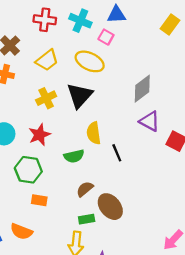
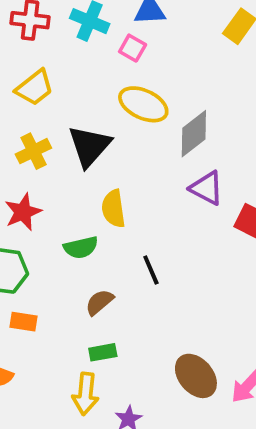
yellow ellipse: (90, 61) -> (143, 104), moved
black line: (117, 153) -> (151, 270), moved
brown ellipse: (110, 207) -> (196, 376), moved

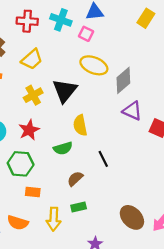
yellow arrow: (85, 394) -> (54, 219), moved

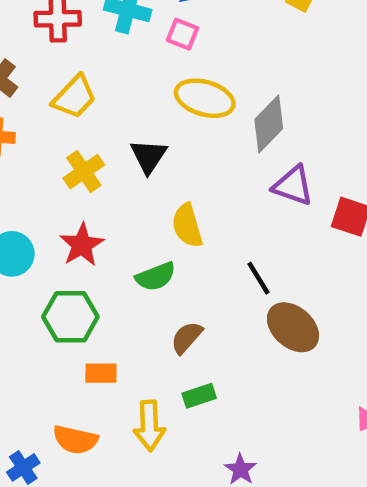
black triangle: (65, 91) -> (149, 156), size x0.7
black line: (103, 159) -> (259, 278), moved
brown ellipse: (132, 217) -> (293, 327), moved

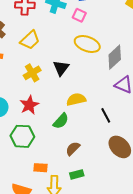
yellow semicircle: (187, 226) -> (76, 99), turned 90
green semicircle: (156, 277) -> (61, 121), turned -30
black line: (259, 278) -> (106, 115), moved
orange rectangle: (101, 373) -> (41, 168), moved

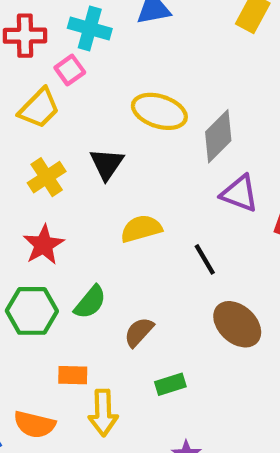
pink square: (79, 15) -> (70, 70), moved, turned 32
green semicircle: (61, 121) -> (90, 302), moved
green rectangle: (77, 174) -> (170, 384), moved

